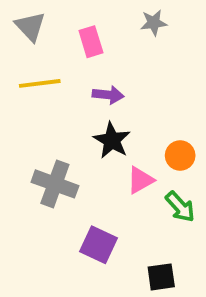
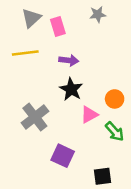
gray triangle: (30, 27) -> (31, 18), moved, turned 30
gray cross: (55, 184) -> (35, 117), turned 32

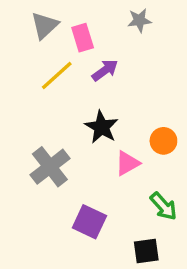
yellow line: (25, 53) -> (57, 75), moved, turned -35
purple arrow: (69, 60) -> (105, 70), moved, turned -42
green arrow: (115, 132) -> (163, 206), moved

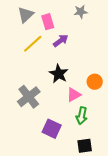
green arrow: (163, 206) -> (82, 116), moved, turned 54

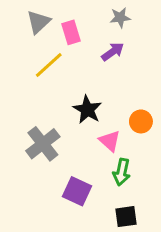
purple arrow: (61, 41) -> (113, 52), moved
pink triangle: (74, 95) -> (110, 141), turned -49

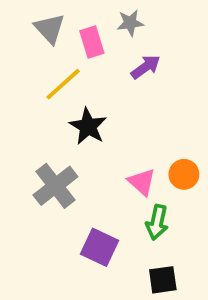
gray star: (120, 17) -> (130, 23), moved
gray triangle: (38, 22) -> (50, 29), turned -30
black star: (87, 110) -> (88, 126), moved
orange circle: (141, 121) -> (184, 174), moved

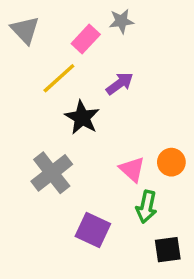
gray triangle: (50, 29) -> (25, 30), moved
pink rectangle: (92, 42) -> (86, 39), turned 60
purple arrow: (146, 67) -> (120, 84), moved
black square: (163, 280) -> (168, 250), moved

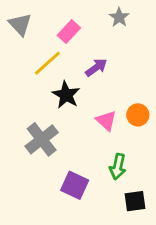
gray star: (121, 21) -> (119, 17), moved, turned -30
orange circle: (171, 162) -> (138, 115), moved
pink triangle: (132, 169) -> (106, 121), moved

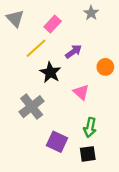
orange circle: (138, 115) -> (105, 67), moved
black square: (135, 201) -> (88, 154), moved

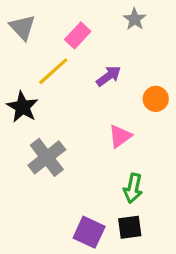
black star: (50, 72) -> (22, 107), moved
pink triangle: (81, 92) -> (120, 136), turned 42
purple square: (57, 142) -> (89, 232), moved

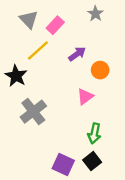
gray triangle: (22, 27) -> (29, 19), moved
orange circle: (156, 99) -> (100, 70), moved
black square: (130, 227) -> (92, 161), turned -30

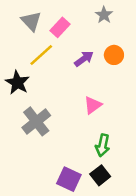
orange circle: (100, 70) -> (114, 55), moved

